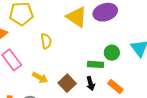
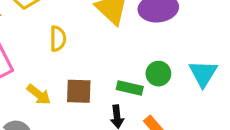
brown square: (67, 83) -> (79, 91), moved, turned 36

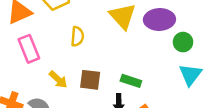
green circle: (158, 74) -> (183, 42), moved

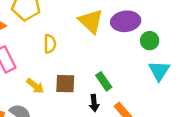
green rectangle: (131, 81) -> (104, 81), turned 42

